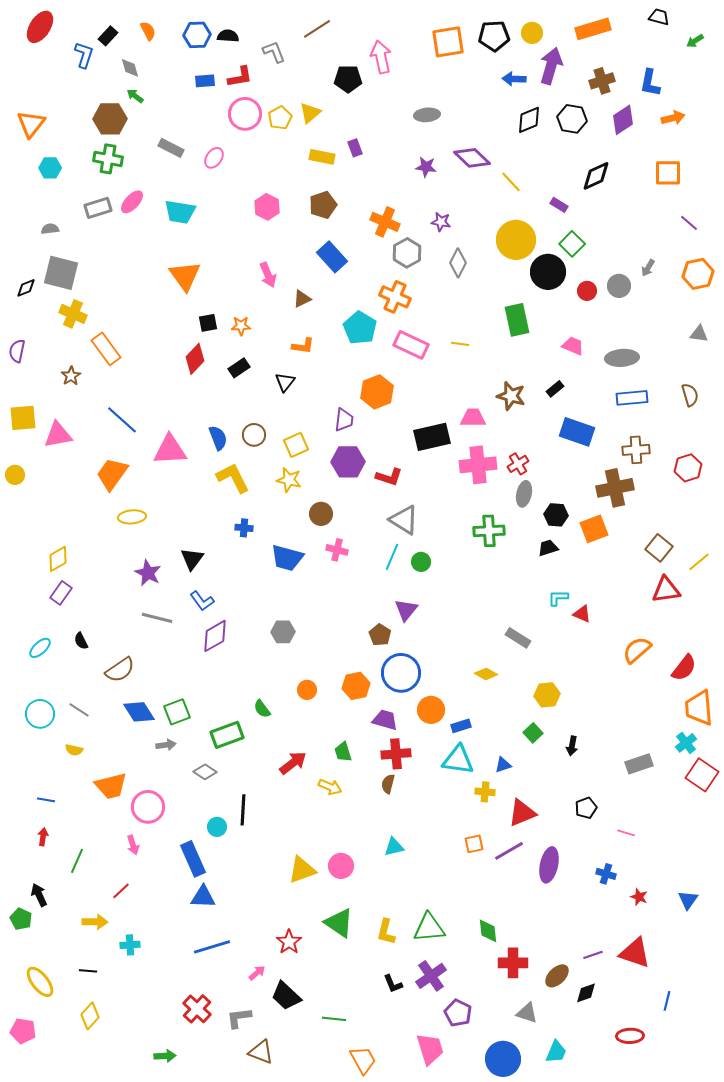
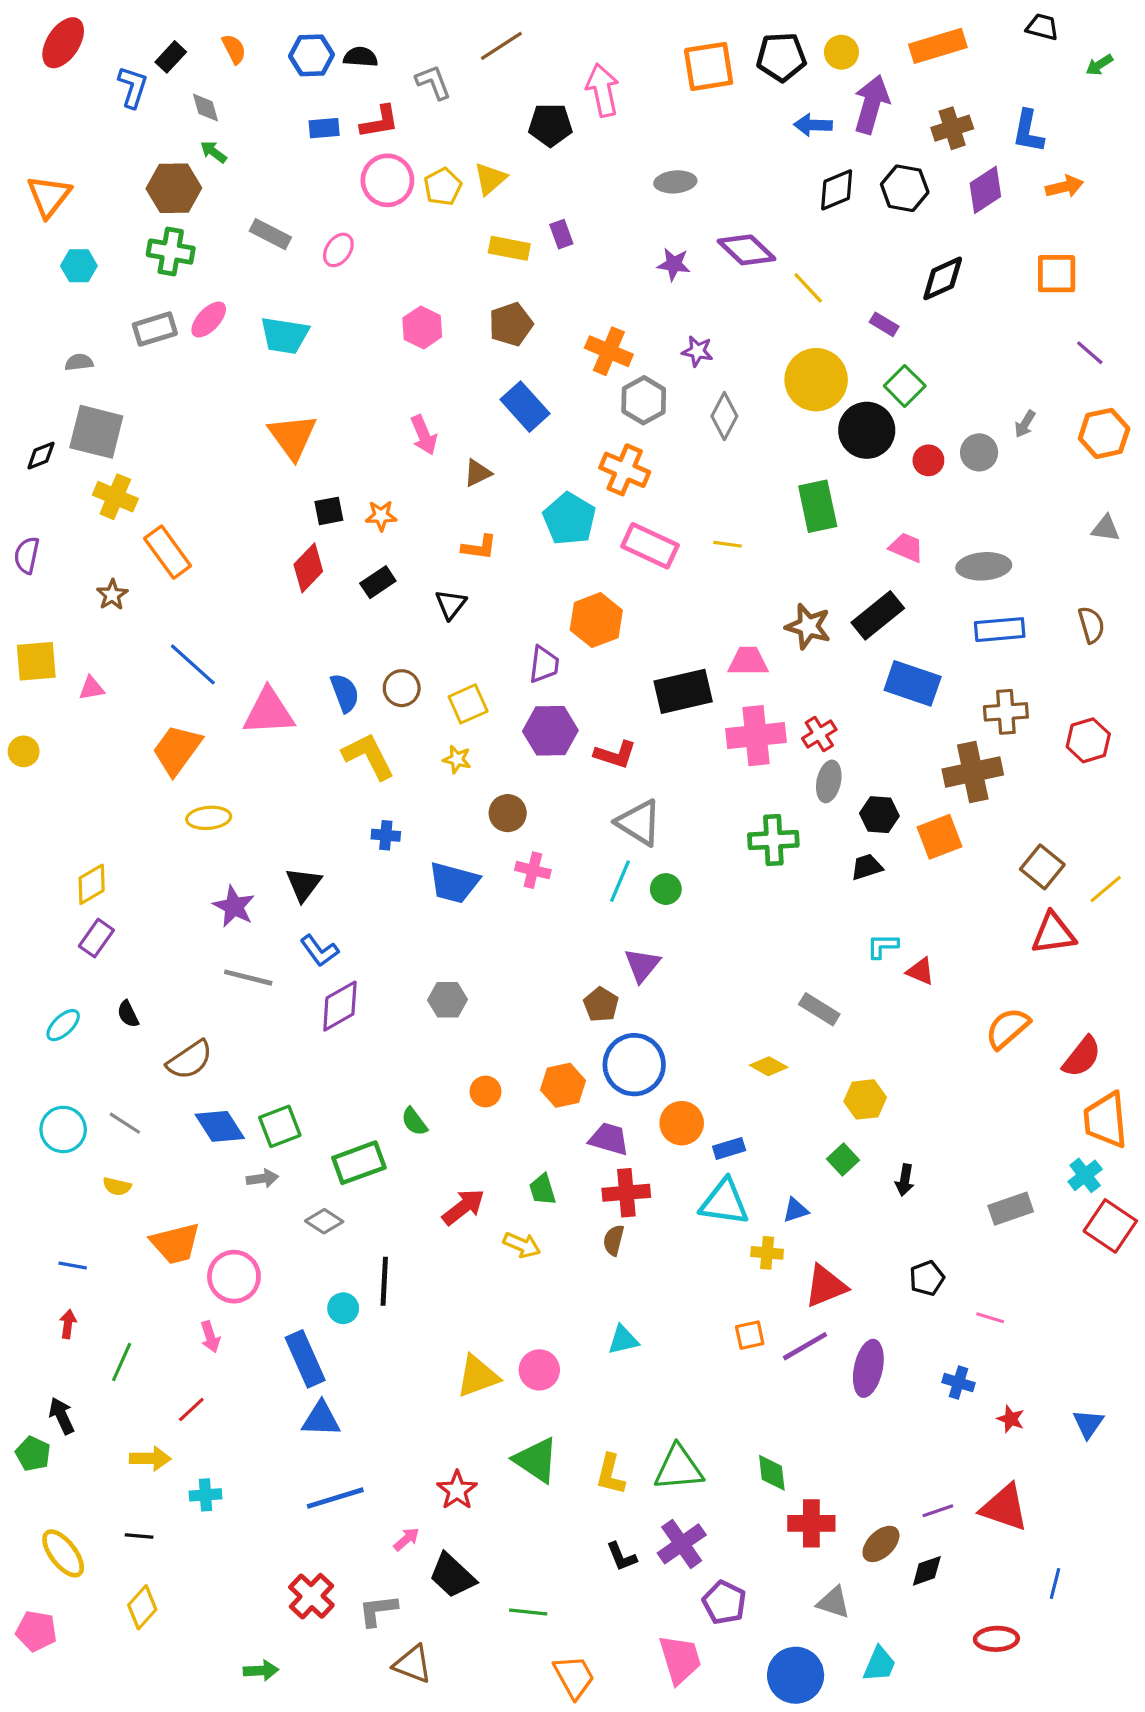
black rectangle: (555, 389) -> (878, 615), size x1.8
pink triangle: (58, 435) -> (92, 688), size x0.6
yellow star: (289, 480) -> (457, 759), size x0.7

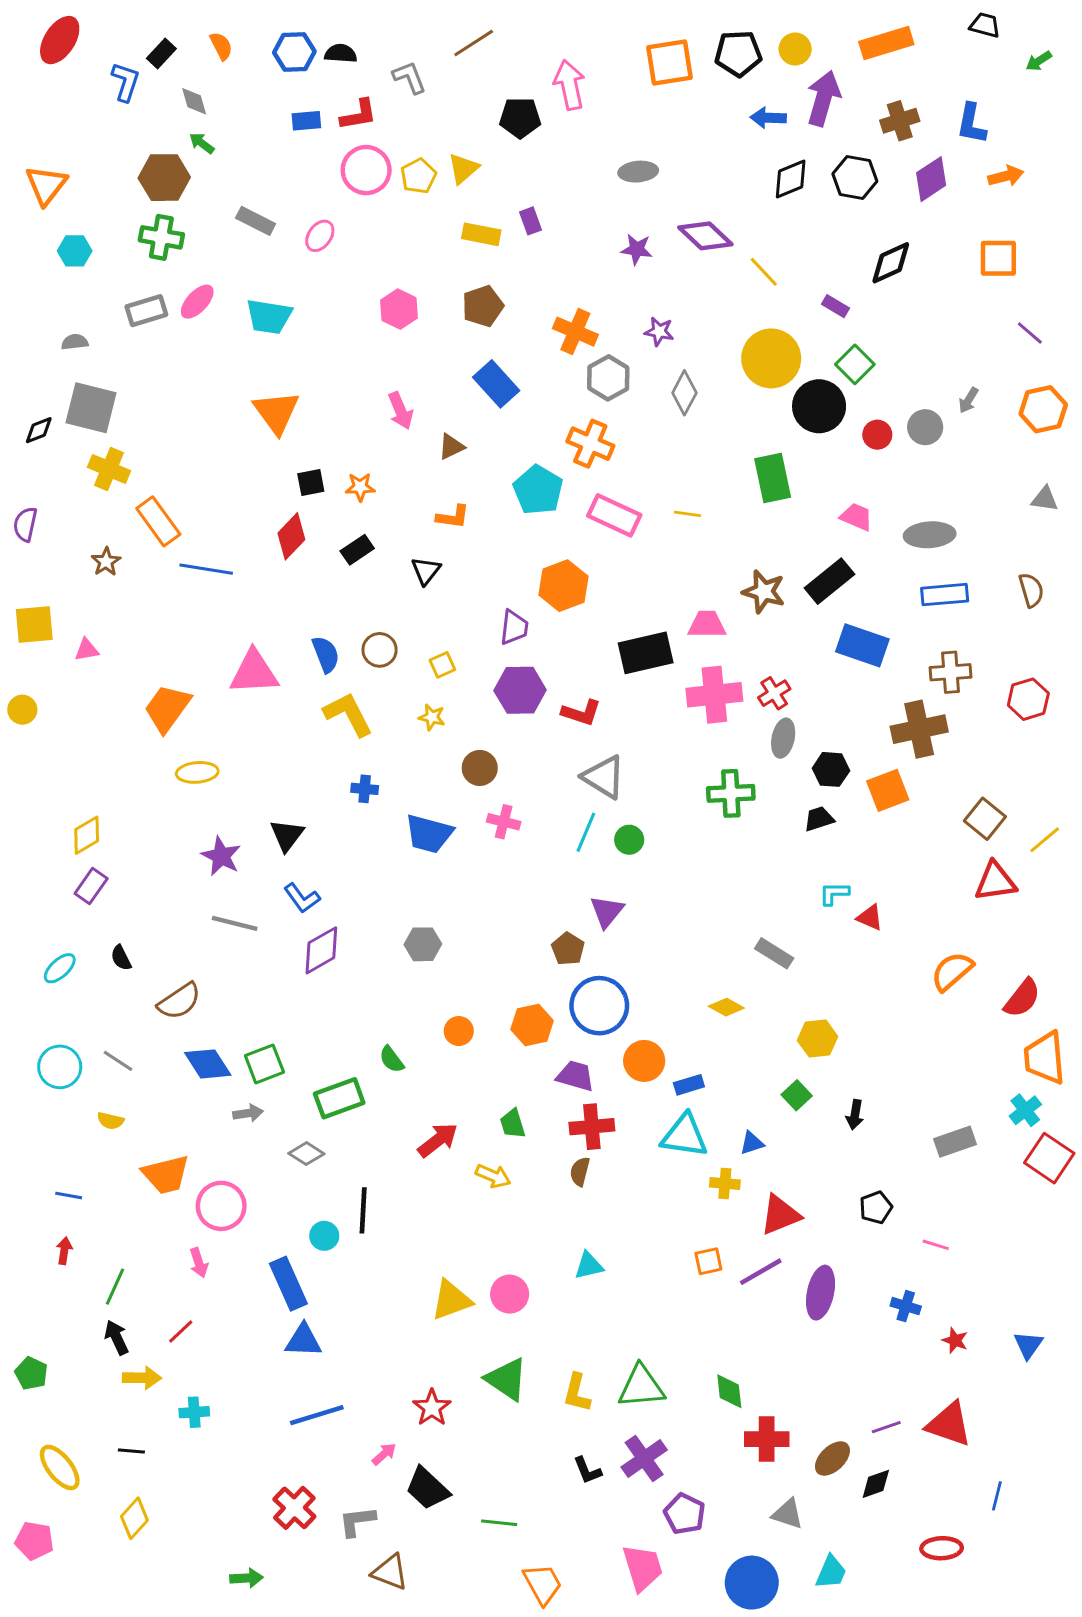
blue line: (193, 664) -> (206, 569), moved, turned -33
yellow square: (468, 704) -> (442, 665), size x0.7
black arrow: (62, 1416) -> (117, 1337), moved

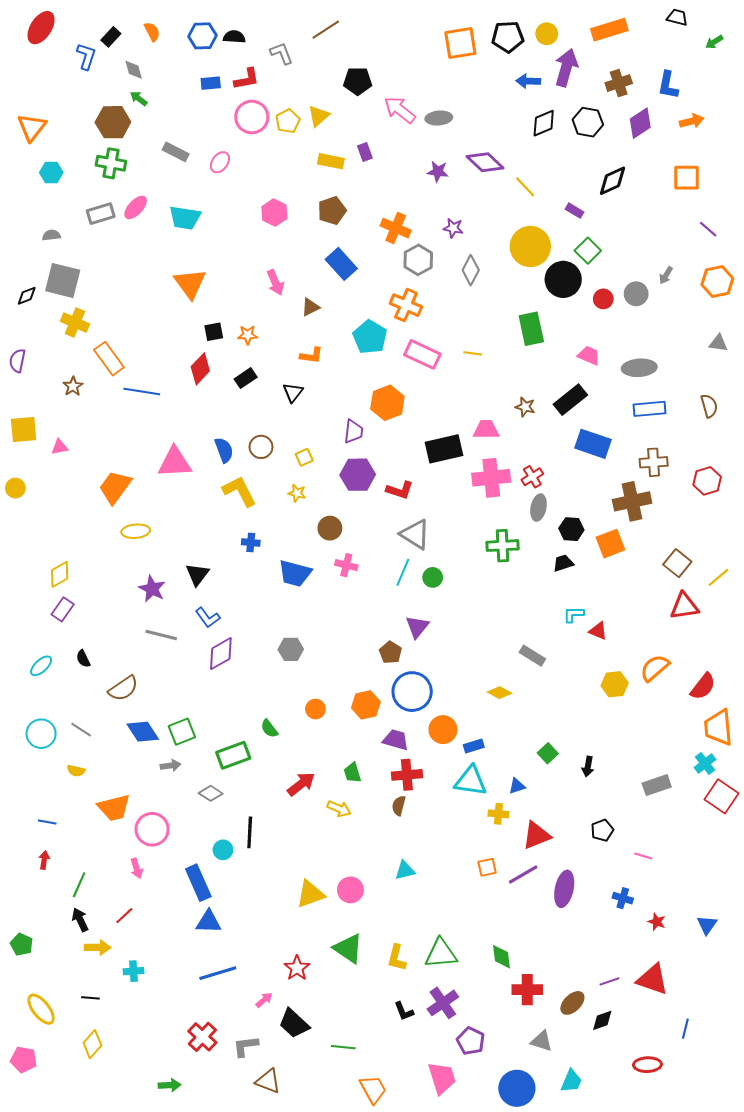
pink arrow: (569, 85) -> (400, 110), moved, turned -40
brown star: (764, 592) -> (525, 407), size x0.7
yellow hexagon: (818, 1039) -> (615, 684), moved

